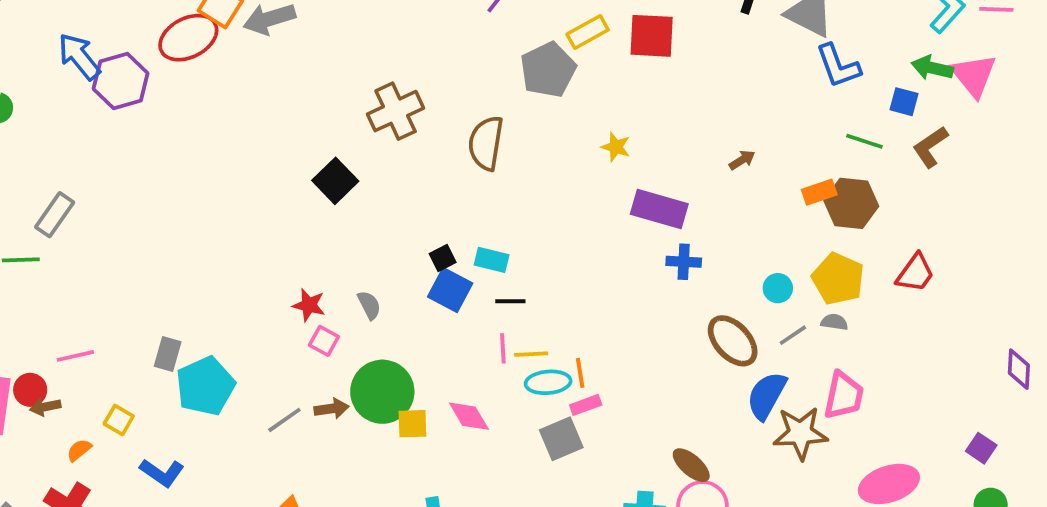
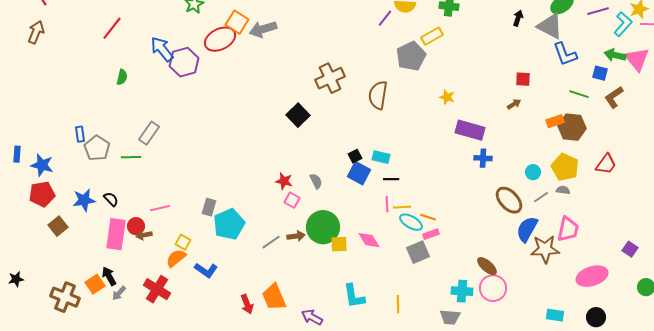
red square: (652, 36) -> (523, 79), moved, size x0.6
orange line: (580, 373) -> (428, 217), turned -63
cyan ellipse: (548, 382) -> (411, 222), turned 35
purple square: (981, 448) -> (630, 249), moved
orange semicircle: (79, 450) -> (176, 258), moved, size x1.5

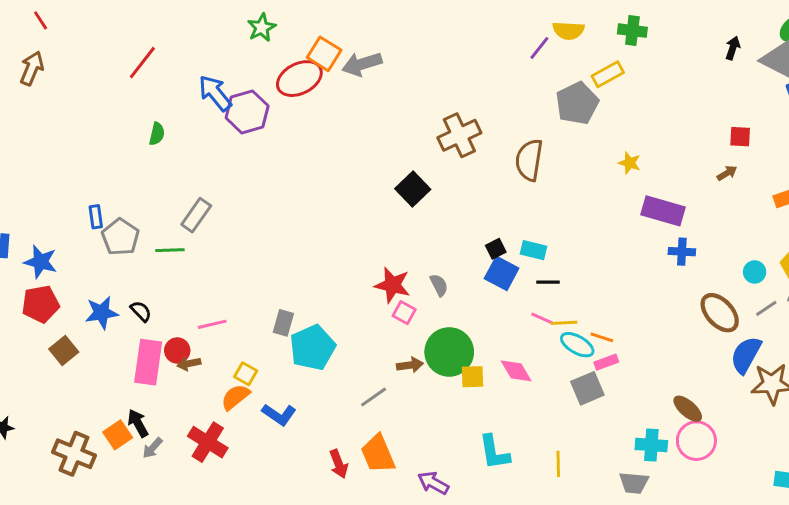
red star: (284, 181) -> (392, 285), size x1.4
pink line: (387, 204) -> (542, 318), turned -63
gray line: (271, 242) -> (374, 397), moved

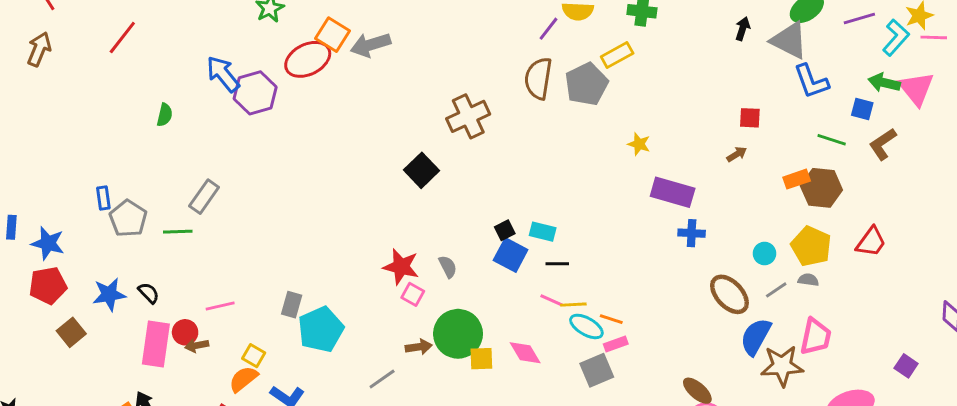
red line: (142, 63) -> (122, 37), moved
brown semicircle: (529, 160) -> (538, 78), moved

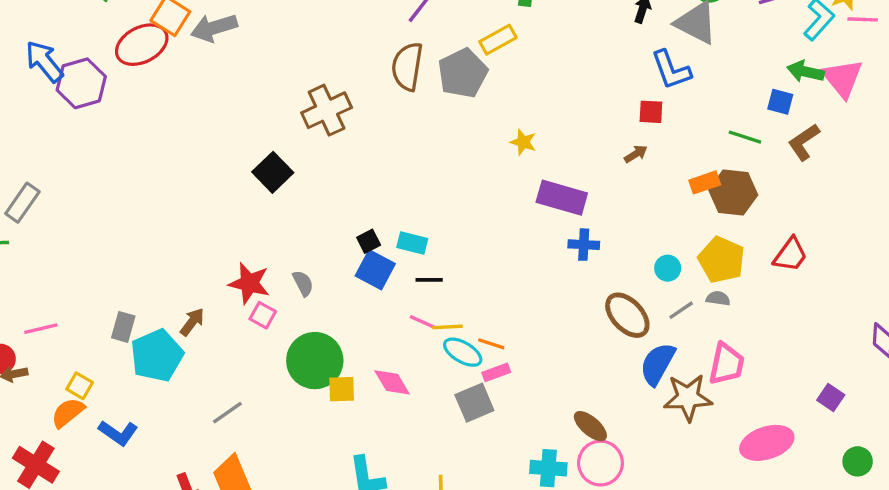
blue L-shape: (811, 81) -> (671, 70), moved
brown arrow: (419, 347) -> (192, 322), moved, turned -45

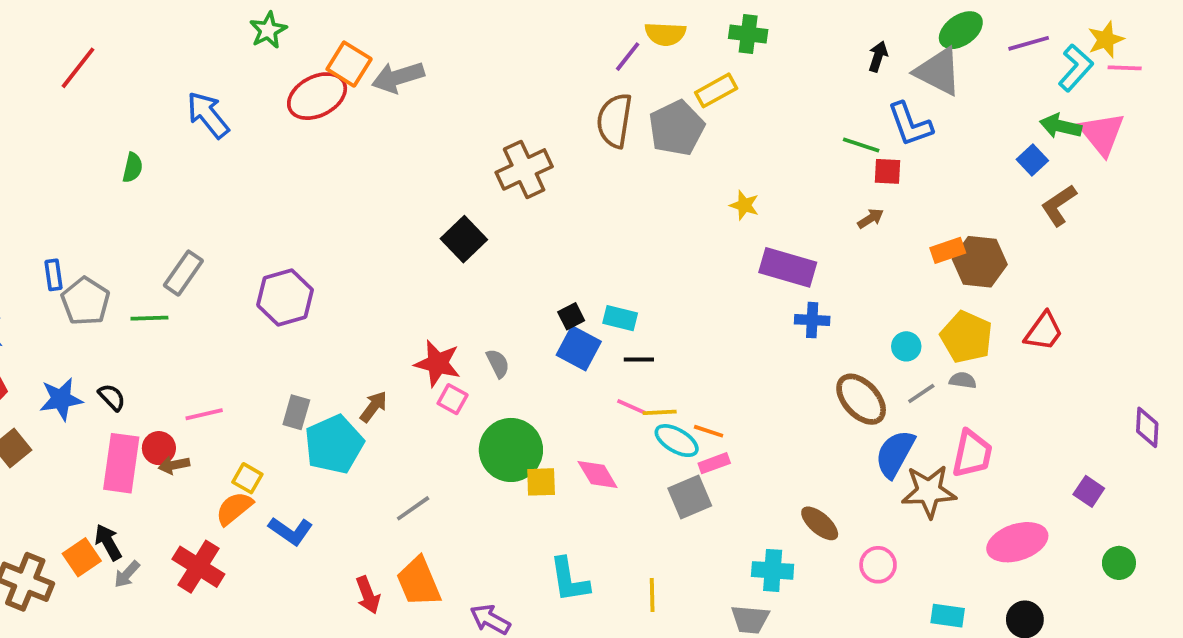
purple hexagon: (81, 83) -> (285, 297), moved
blue square: (780, 102) -> (1032, 160), turned 32
green line: (745, 137) -> (861, 145), moved
pink circle: (600, 463) -> (878, 565), moved, size x0.7

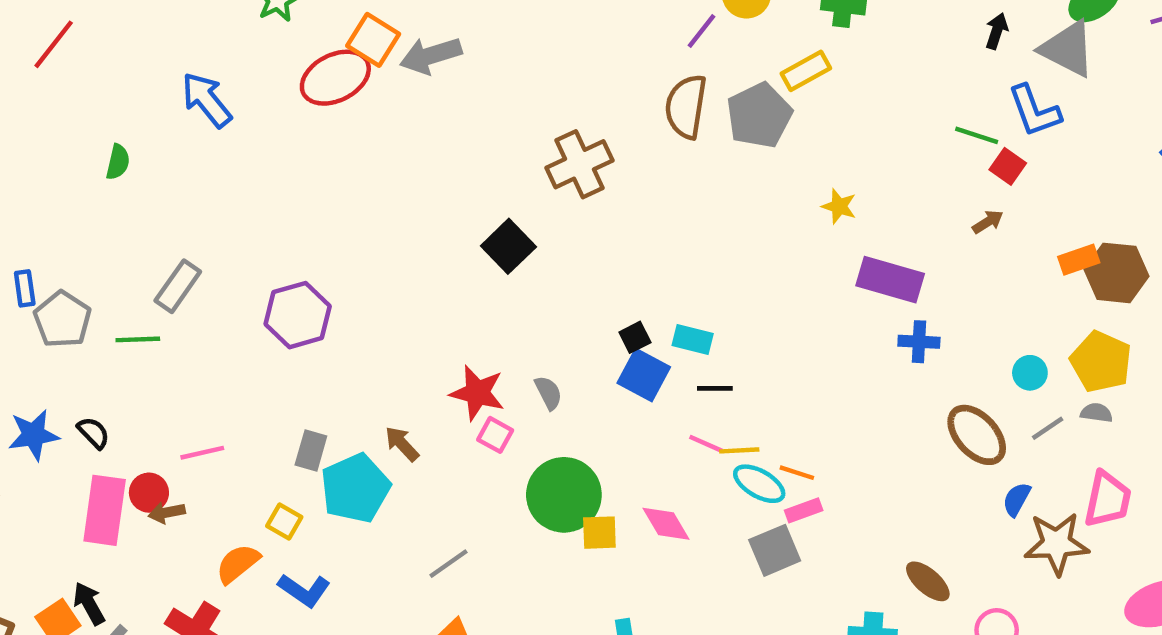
red square: (887, 171) -> (1008, 166), turned 32
brown arrow: (374, 407) -> (402, 444), turned -80
blue semicircle: (895, 454) -> (1017, 499), size x0.6
yellow square: (247, 478) -> (284, 521), moved

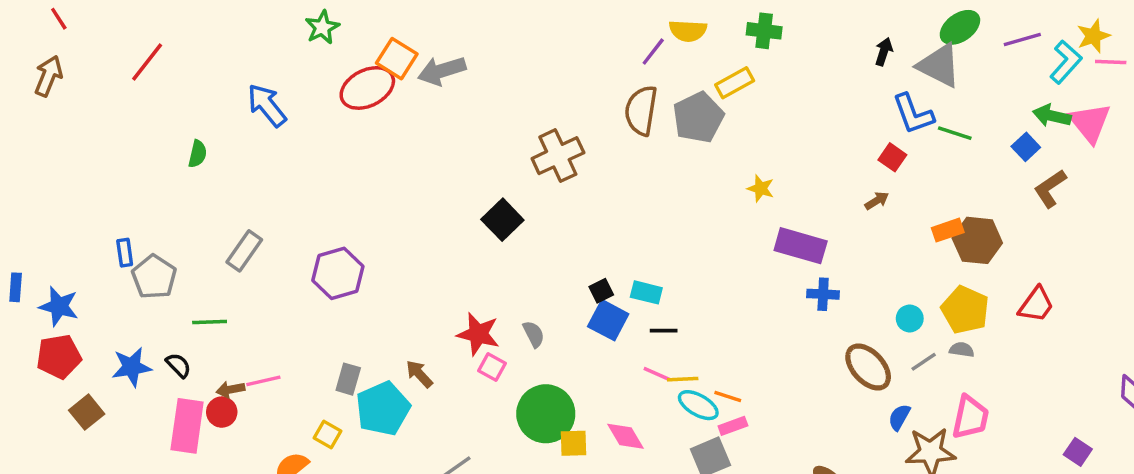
green line: (977, 135) -> (955, 133), moved
green line: (138, 339) -> (210, 322), moved
brown arrow: (167, 513) -> (230, 390), moved

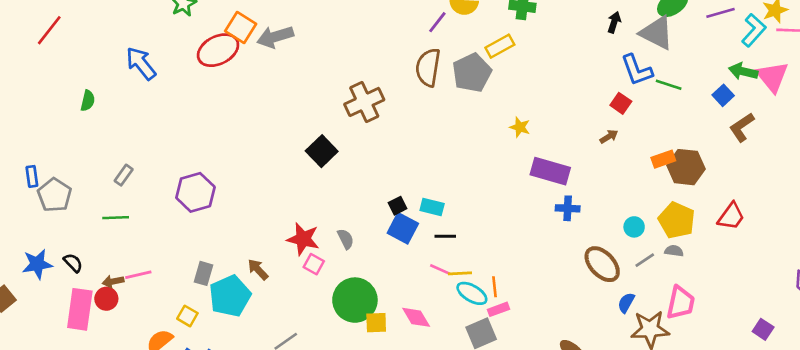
gray rectangle: (244, 251) -> (124, 175), size x0.7
green line: (210, 322) -> (116, 218), moved
orange line: (728, 396) -> (495, 287), turned 66

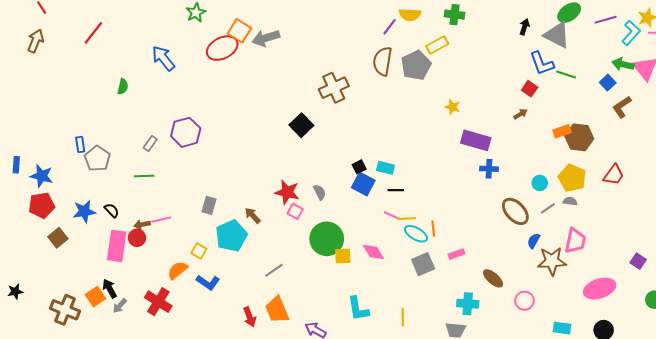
purple hexagon: (195, 192) -> (186, 132), moved
gray rectangle: (203, 273) -> (209, 205), moved
pink rectangle: (499, 309) -> (457, 254), moved

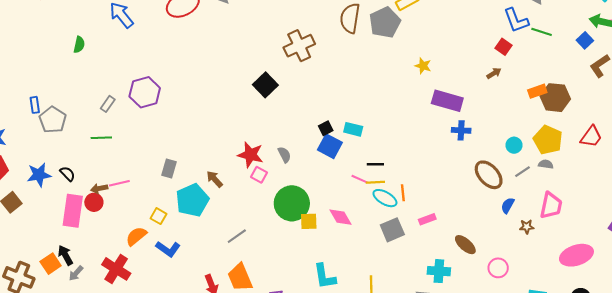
black line: (396, 190) -> (375, 164), moved
brown star: (552, 261) -> (527, 227), size x0.5

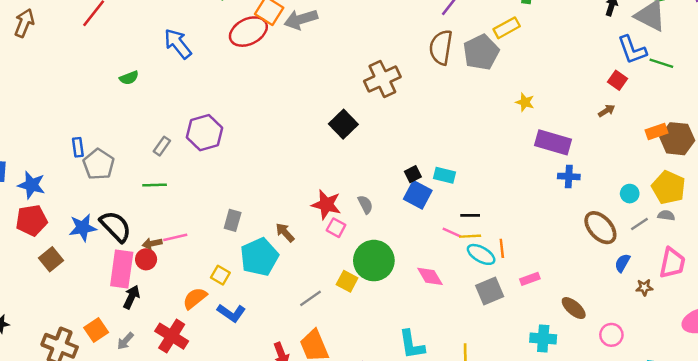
green semicircle: (79, 45) -> (129, 78), turned 56
black semicircle: (67, 174) -> (116, 226), size x1.8
yellow square: (309, 221) -> (347, 281), moved, turned 30
black arrow: (65, 255) -> (131, 297), moved, turned 54

